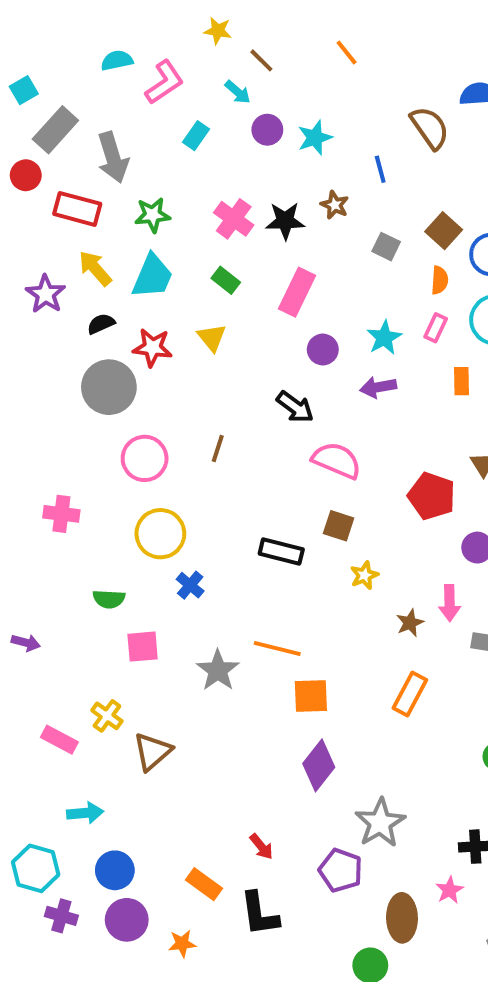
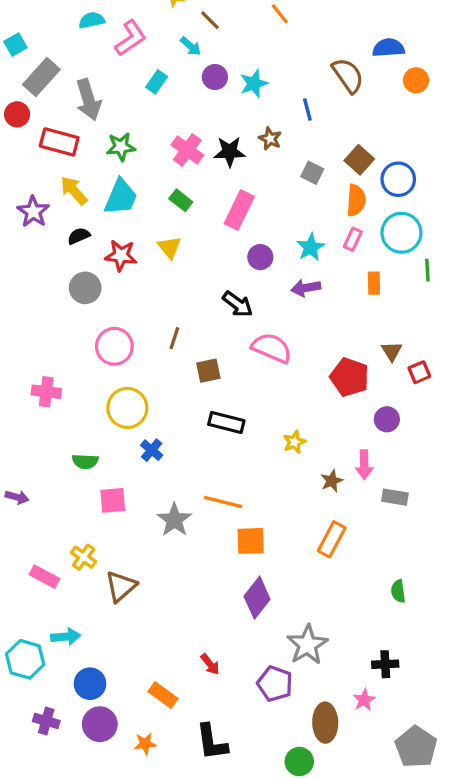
orange semicircle: (440, 280) -> (356, 200), size x1.4
gray circle: (109, 387) -> (85, 288), size x0.7
brown square: (339, 526) -> (208, 371), moved, turned -30
cyan hexagon: (36, 868) -> (25, 659), moved
black L-shape: (259, 914) -> (212, 742), moved

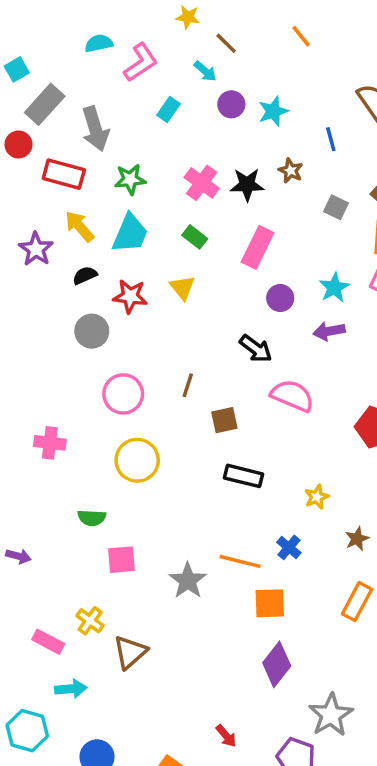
blue cross: (152, 450) -> (289, 547), moved
cyan arrow: (66, 637) -> (71, 689), moved

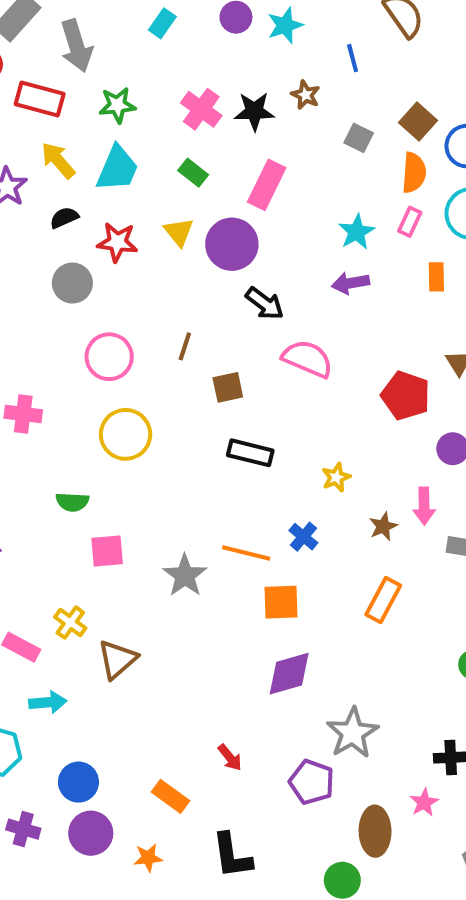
purple circle: (280, 298) -> (232, 244), moved, size x1.6
purple diamond: (277, 664) -> (289, 674), turned 36

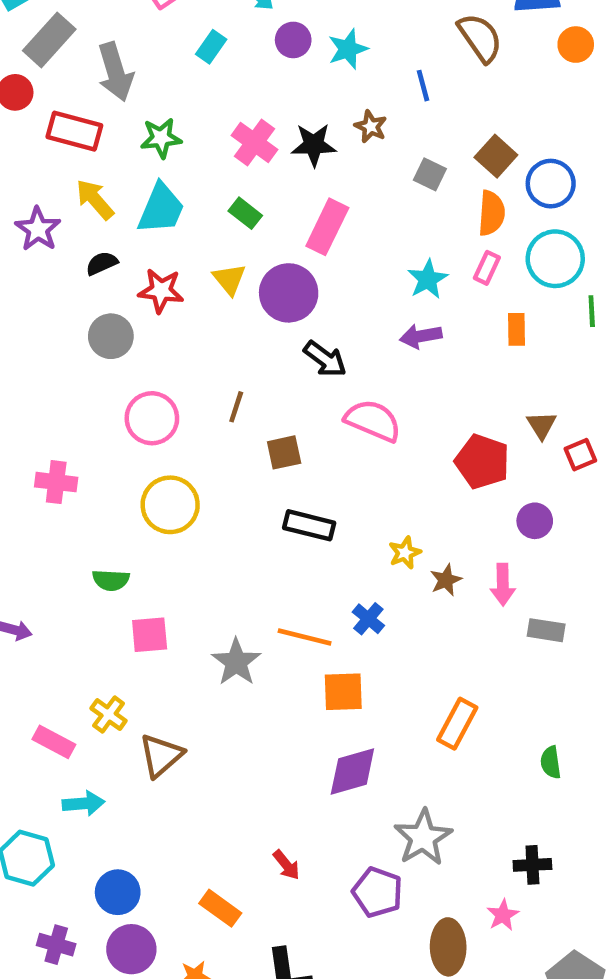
brown star: (383, 526) -> (446, 580), moved
orange rectangle: (383, 600) -> (457, 724), moved

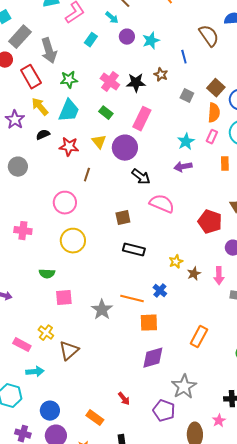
red rectangle: (74, 131) -> (31, 77), turned 45
gray circle: (111, 336) -> (18, 167), moved
brown line: (236, 407) -> (87, 175), moved

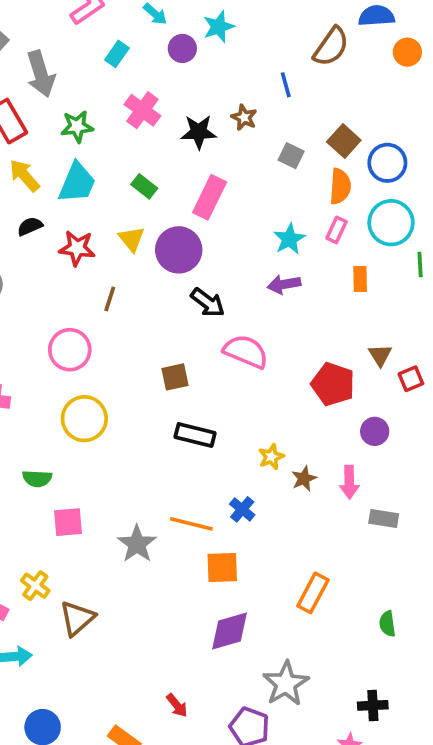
brown semicircle: (209, 36) -> (331, 47), turned 70
cyan star: (151, 41) -> (219, 27), moved
pink cross: (110, 82) -> (142, 110), moved

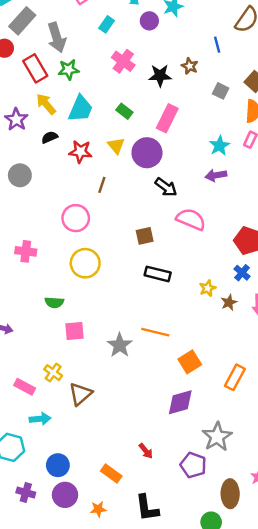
green star: (77, 126) -> (69, 70), moved
blue cross: (242, 509) -> (242, 273), moved
orange square: (222, 567) -> (190, 362), moved, turned -30

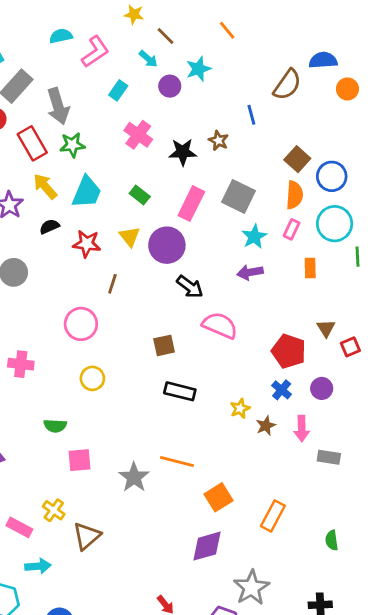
gray square: (221, 91) -> (239, 196), moved, size x1.6
yellow circle: (85, 263) -> (92, 378), size x0.7

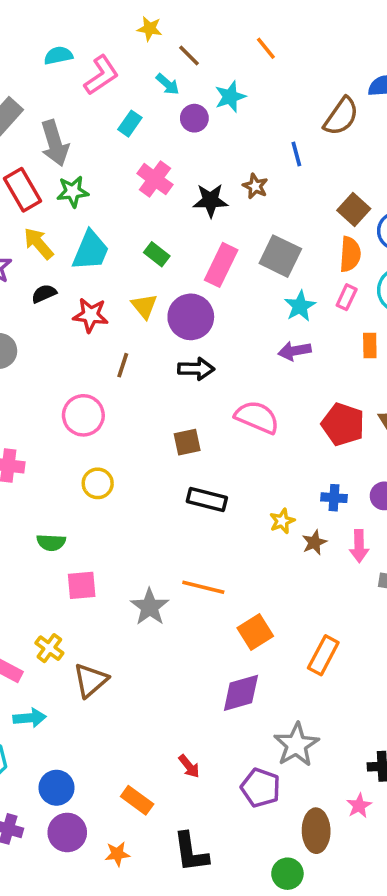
black arrow: (190, 287) -> (196, 369), moved, turned -36
red pentagon: (289, 351) -> (343, 424), moved
blue cross: (282, 390) -> (334, 498), turned -36

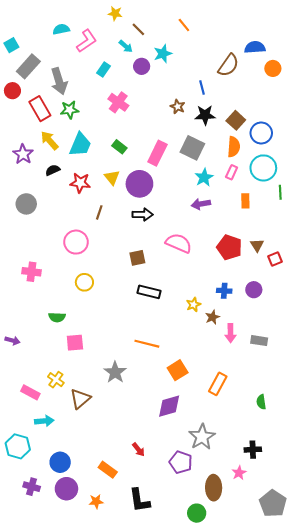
black star: (210, 201) -> (205, 115), moved
pink arrow: (359, 546) -> (231, 333), moved
gray star: (150, 607) -> (115, 372), moved

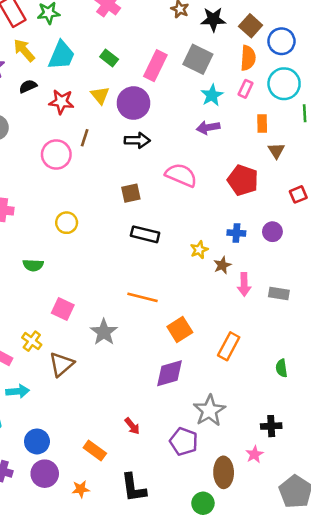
pink circle: (76, 242) -> (56, 154), moved
brown triangle: (257, 245) -> (276, 151), moved
pink square: (75, 343) -> (63, 309), moved, turned 30

